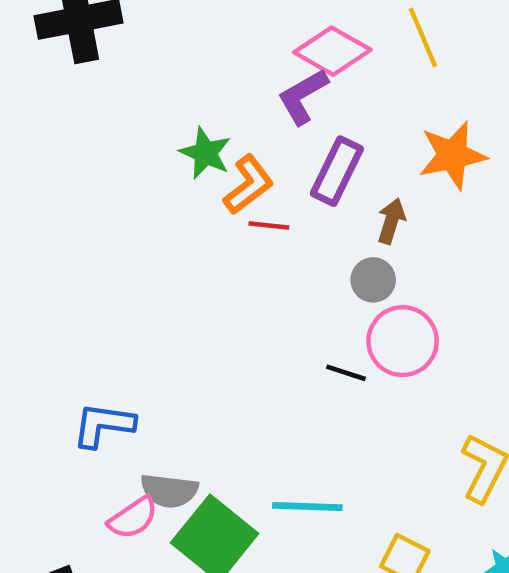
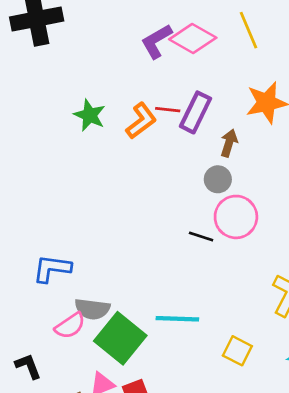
purple L-shape: (303, 96) -> (156, 41), moved
green star: (205, 153) -> (90, 115), moved
red line: (269, 226) -> (168, 110), moved

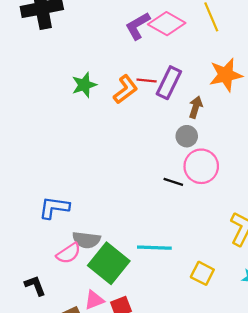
green star: (90, 115) -> (84, 85), turned 30

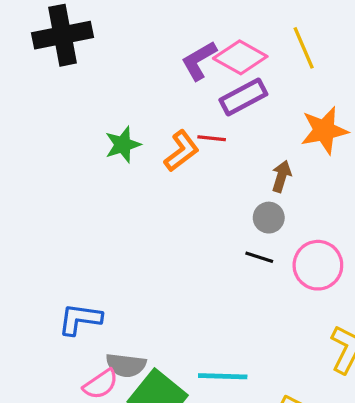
purple rectangle: (169, 83) -> (243, 97), moved, turned 36
pink circle: (201, 166) -> (318, 265), moved
black line: (173, 182) -> (259, 257), moved

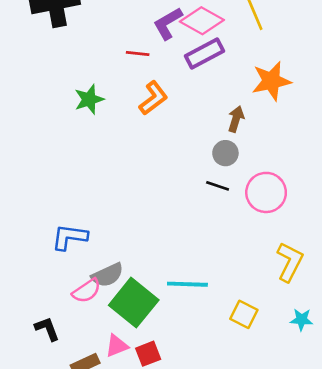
red line: (212, 138) -> (138, 53), moved
green star: (123, 145) -> (89, 99), moved
gray semicircle: (126, 365) -> (107, 275), turned -32

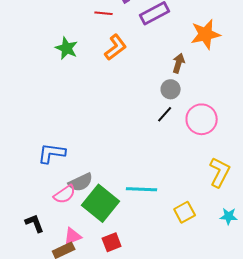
green star: (89, 99) -> (67, 48), turned -30
black line: (218, 186) -> (165, 114), turned -66
yellow square: (244, 314) -> (185, 212), turned 35
pink triangle: (117, 346) -> (73, 236), moved

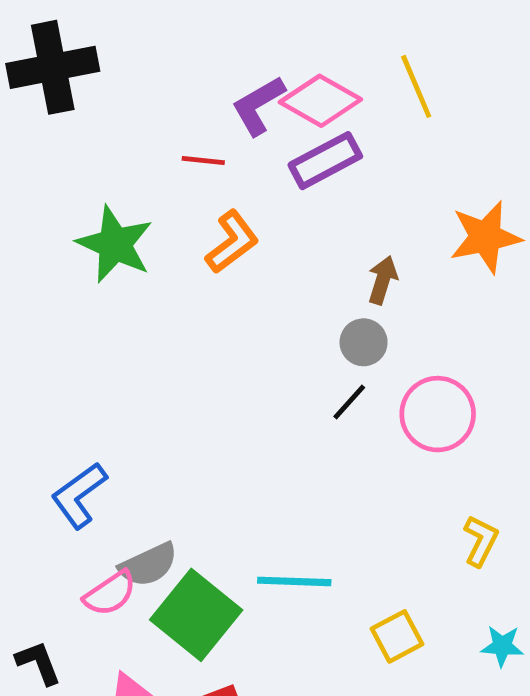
orange star: (206, 34) -> (485, 237), moved
green star: (67, 48) -> (115, 244), size x1.4
blue L-shape: (52, 153) -> (79, 495), turned -44
yellow L-shape: (220, 172) -> (481, 541), size x0.7

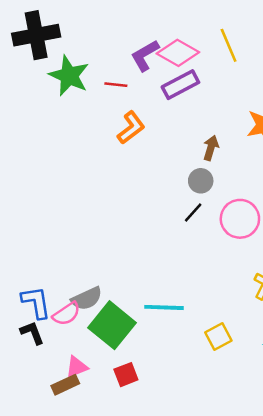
green star: (115, 244) -> (69, 76), moved
blue L-shape: (79, 495) -> (36, 302), moved, turned 117
black L-shape: (38, 663) -> (32, 333), moved

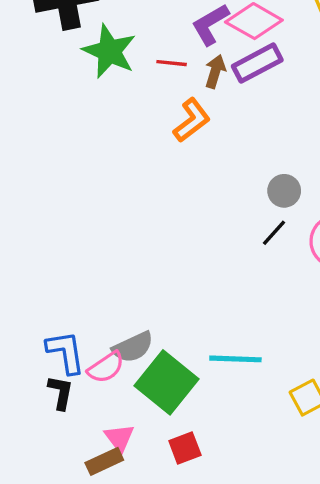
brown arrow: (211, 148) -> (215, 71), moved
black L-shape: (32, 333) -> (61, 393), turned 32
pink triangle: (77, 367) -> (119, 438), turned -45

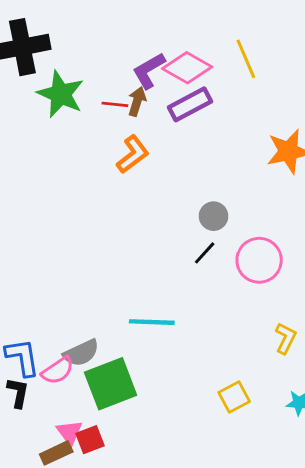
brown arrow: (215, 71) -> (137, 101), moved
cyan line: (235, 359) -> (152, 322), moved
green square: (166, 382) -> (111, 384), turned 30
red square: (185, 448) -> (90, 440), moved

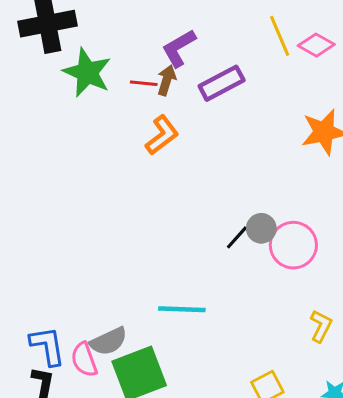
pink diamond: (187, 68) -> (316, 45), moved, size x0.7
gray circle: (214, 216) -> (261, 228), moved
pink semicircle: (58, 371) -> (84, 360), turned 104

